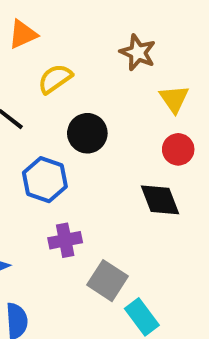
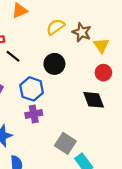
brown star: (138, 52) -> (82, 32), moved
yellow semicircle: (55, 79) -> (56, 27), moved
purple cross: (65, 240) -> (34, 114), moved

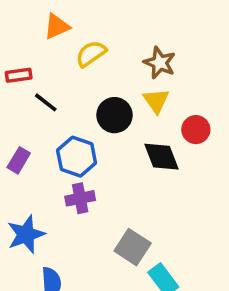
yellow semicircle: (56, 27) -> (91, 54), moved
yellow triangle: (101, 45) -> (156, 101), moved
black diamond: (94, 100) -> (162, 157), moved

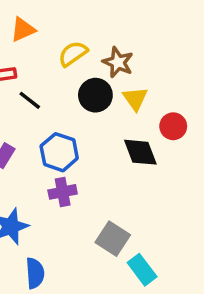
orange triangle: (57, 27) -> (23, 29), moved
brown star: (160, 63) -> (118, 62), moved
black circle: (114, 115) -> (95, 95), moved

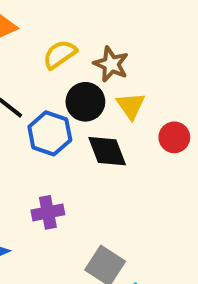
blue hexagon: (59, 152) -> (50, 133), moved
black diamond: (140, 152) -> (107, 151), moved

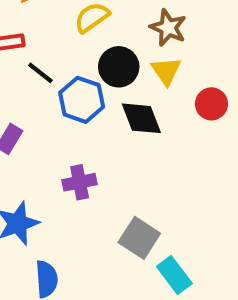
brown star: (111, 64) -> (168, 28), moved

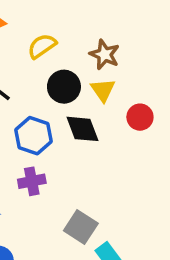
blue hexagon: (82, 100) -> (33, 136), moved

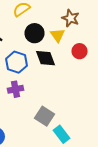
brown star: (104, 55) -> (70, 18), moved

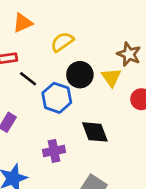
black diamond: (46, 58) -> (95, 132), moved
blue hexagon: (16, 62) -> (57, 98), moved

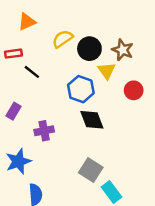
black circle: (80, 75) -> (89, 49), moved
blue hexagon: (57, 98) -> (81, 89), moved
purple cross: (54, 151) -> (44, 131), moved

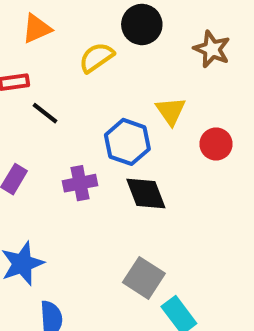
black circle: (89, 49) -> (142, 24), moved
brown star: (123, 50) -> (212, 49), moved
purple cross: (44, 131) -> (80, 183), moved

